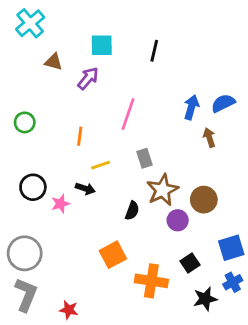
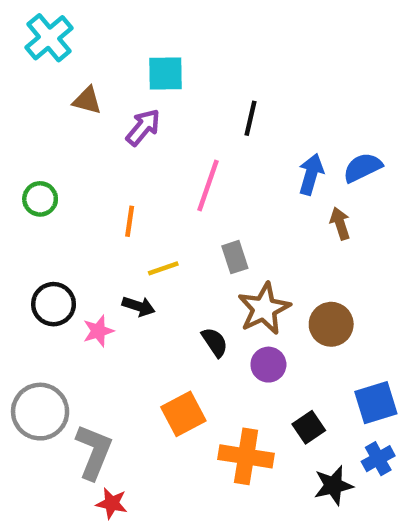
black line: (154, 51) -> (251, 118), moved
black semicircle: (132, 211) -> (215, 342), turned -54
purple circle: (178, 220) -> (268, 365), moved
gray L-shape: (26, 295) -> (94, 452), moved

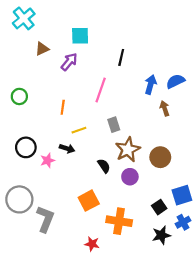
brown triangle: (87, 100) -> (42, 49), turned -40
black square: (309, 427) -> (159, 207), moved
red star: (112, 503) -> (92, 244), moved

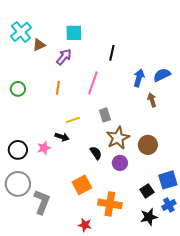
cyan cross: (24, 18) -> (21, 32), moved
orange line: (63, 107) -> (58, 88), moved
black circle: (26, 147) -> (18, 150), moved

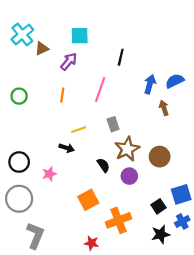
pink star: (44, 148) -> (49, 174), moved
gray L-shape: (42, 202) -> (35, 235), moved
orange cross: (110, 204) -> (119, 220), turned -30

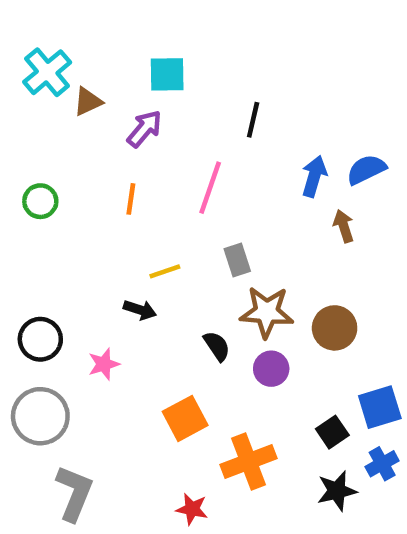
brown star: (127, 149) -> (267, 312), turned 30

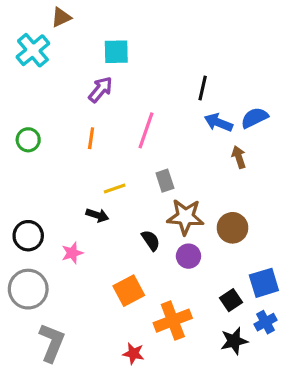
brown triangle: (88, 102) -> (61, 17), moved
black line: (253, 120) -> (203, 88), moved
blue arrow: (314, 176) -> (218, 123), turned -84

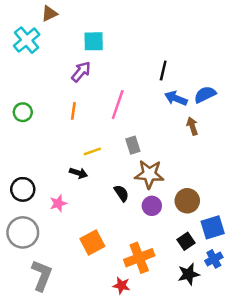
brown circle: (233, 228) -> (187, 201), moved
orange square: (129, 291) -> (92, 243), moved
red star: (133, 354) -> (121, 286), moved

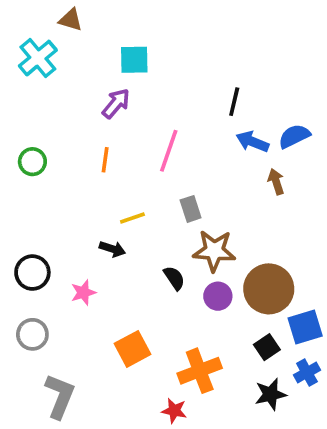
brown triangle: (49, 14) -> (71, 20), turned 42
brown circle: (187, 201) -> (269, 289), size x1.4
gray circle: (23, 232) -> (32, 334), size x0.7

